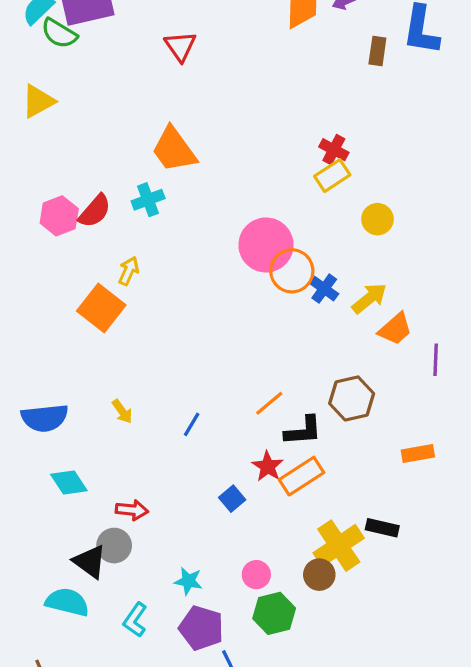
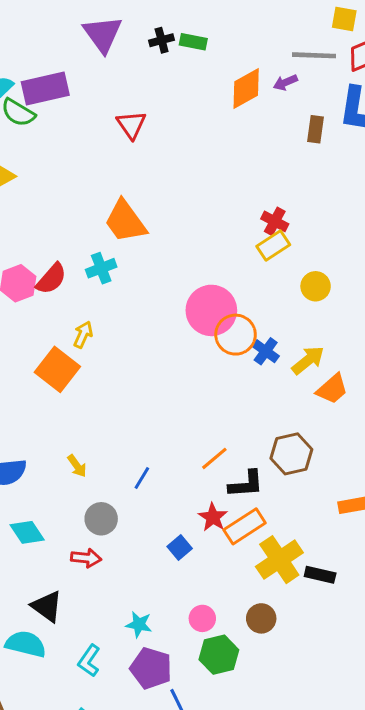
gray circle: (114, 546) -> (101, 519), moved
yellow cross: (339, 546) -> (279, 560), moved

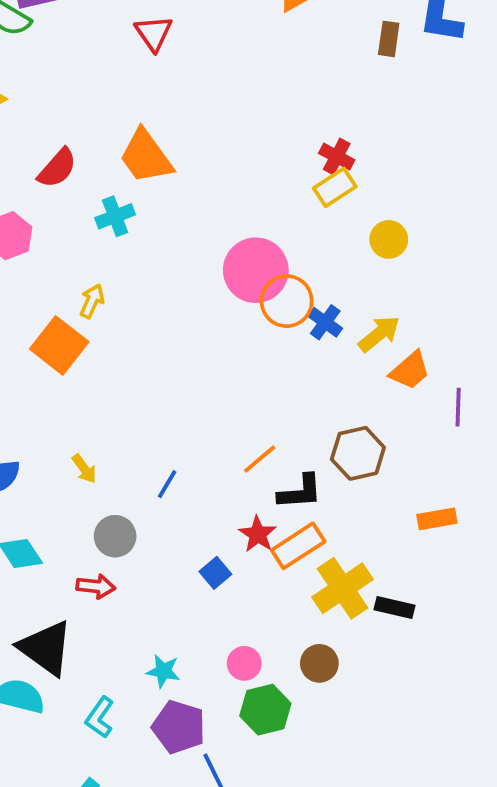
red semicircle: (51, 279) -> (57, 168), moved
black triangle: (47, 606) -> (46, 648), size x1.4

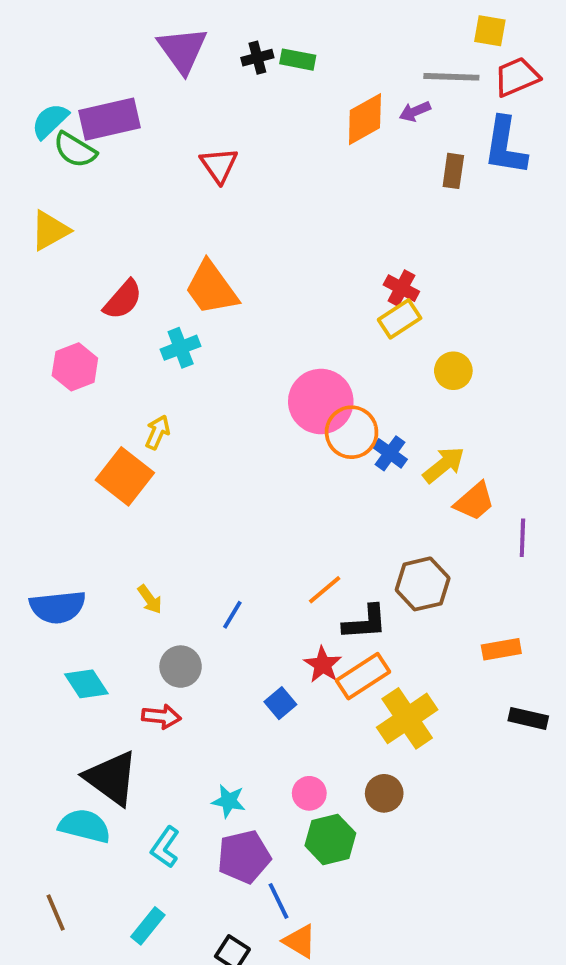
black rectangle: (395, 607) -> (528, 718), moved
purple pentagon: (179, 727) -> (244, 857), turned -30

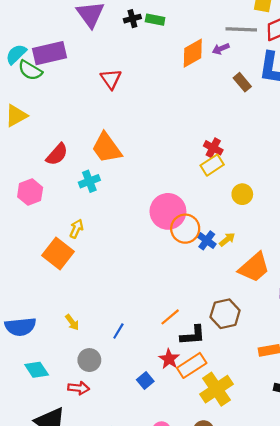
brown rectangle: (453, 171) -> (242, 82), turned -48
yellow arrow: (444, 465) -> (227, 239), moved, size x0.7
orange trapezoid: (474, 501) -> (254, 267), size x1.4

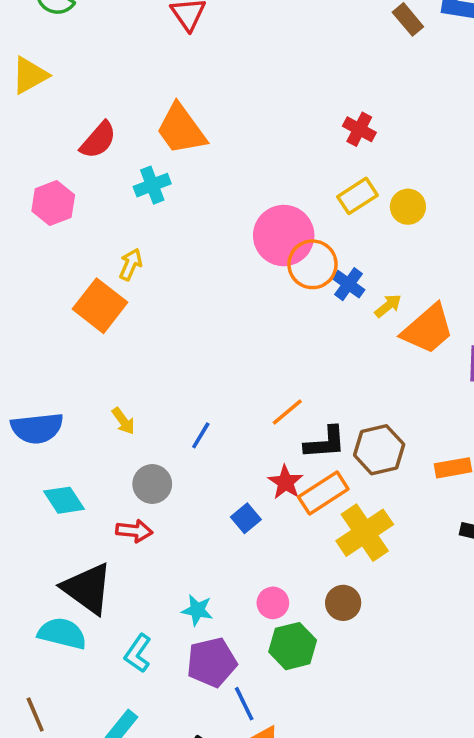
yellow rectangle: (212, 165) -> (358, 196), moved
yellow arrow: (227, 239) -> (388, 306), moved
brown hexagon: (225, 314) -> (379, 450), moved

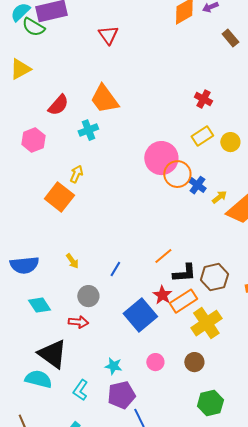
blue square: (246, 518) -> (140, 315), size x2.0
green hexagon: (293, 646) -> (210, 403), moved

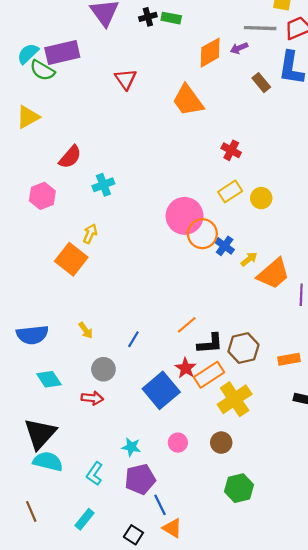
orange trapezoid: (104, 99) -> (188, 100), moved
black triangle: (52, 354) -> (40, 434), moved, turned 36

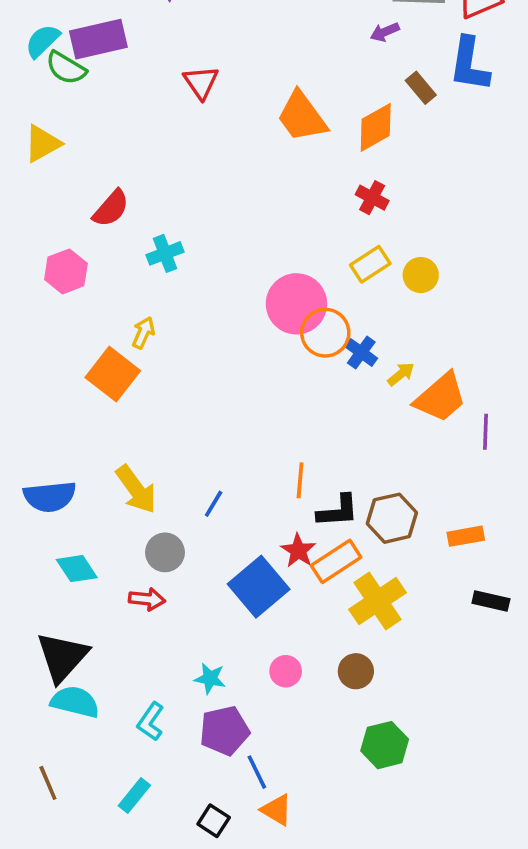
orange diamond: (210, 53) -> (376, 127), moved
orange line: (187, 325) -> (300, 480), turned -45
yellow arrow: (86, 330) -> (136, 489), size x1.8

